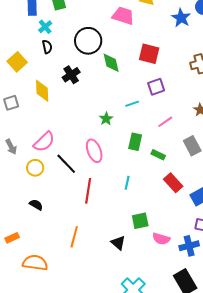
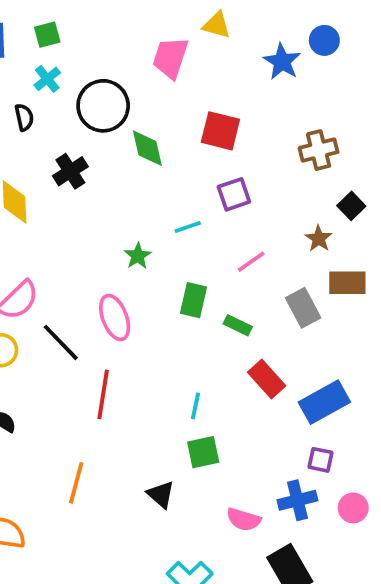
pink trapezoid: (123, 16) -> (170, 58), turned -90
cyan cross: (45, 27) -> (47, 79), moved
cyan line: (127, 183) -> (195, 406), moved
pink semicircle: (161, 239) -> (244, 519), moved

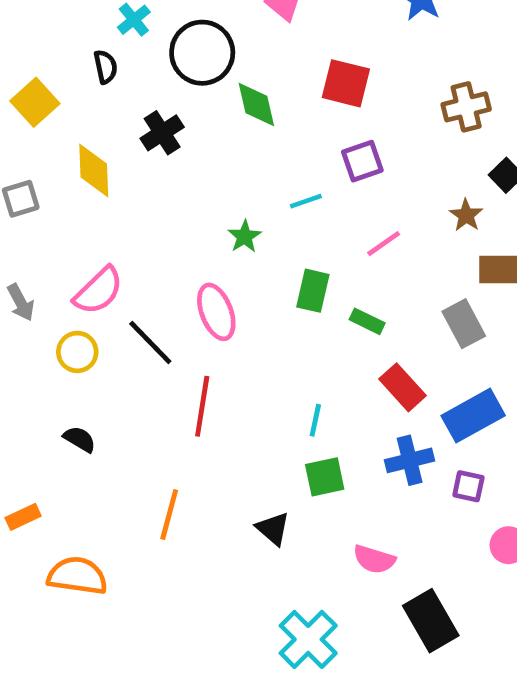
gray rectangle: (303, 308) -> (464, 324), moved
blue cross: (297, 500) -> (410, 460), moved

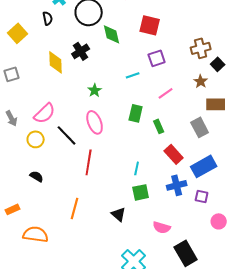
brown cross: (466, 107) -> (201, 48), moved
black cross: (162, 133) -> (81, 51), moved
yellow diamond: (94, 170) -> (56, 62), moved
green star: (245, 236) -> (95, 90), moved
green rectangle: (367, 321) -> (159, 126), turned 40

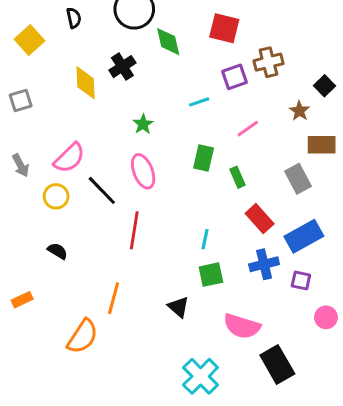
brown cross: (201, 48) -> (268, 62), moved
pink semicircle: (162, 227) -> (242, 326), size x1.4
orange semicircle: (36, 234) -> (83, 337), moved, turned 115

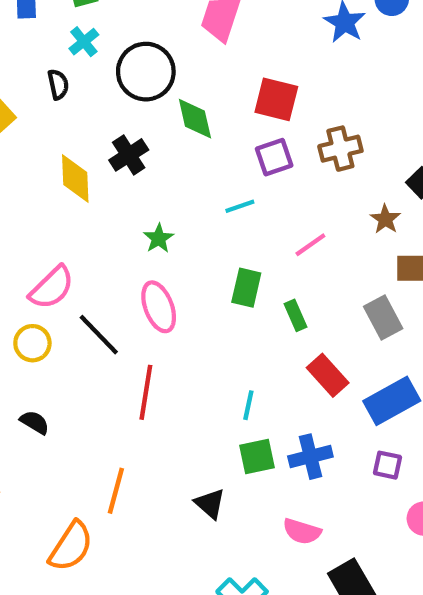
purple square: (235, 77) -> (274, 157), moved
blue cross: (264, 264) -> (310, 457), moved
pink semicircle: (242, 326) -> (302, 531), size x0.7

